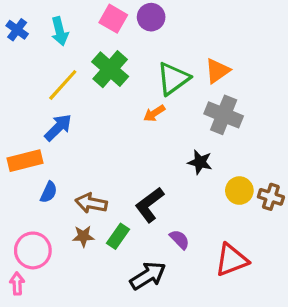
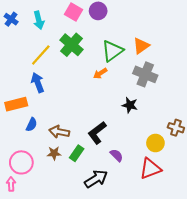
blue arrow: (58, 127) -> (38, 83), turned -66
yellow circle: (239, 191) -> (155, 143), moved

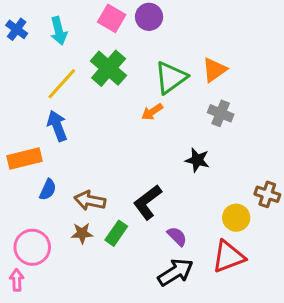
gray cross: (145, 74) -> (221, 113), size x0.7
black arrow: (96, 179) -> (175, 272), moved

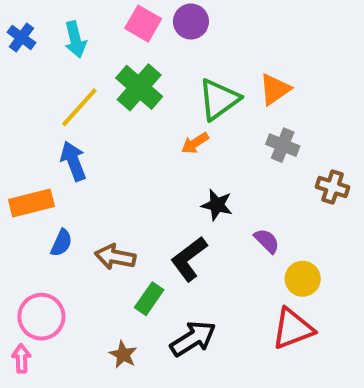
black star: (197, 160) -> (217, 205), moved
brown cross: (267, 194) -> (333, 187), moved
brown star: (82, 233) -> (123, 355), moved, turned 30
purple semicircle: (177, 236) -> (267, 241), moved
black arrow: (175, 272) -> (193, 339), moved

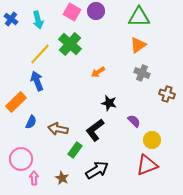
green triangle: (219, 99) -> (139, 17), moved, turned 35
orange rectangle: (31, 203) -> (16, 102), turned -30
pink arrow: (21, 359) -> (34, 178), moved

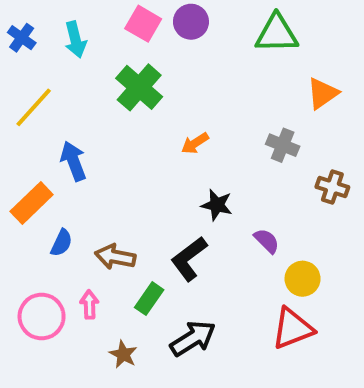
orange triangle: (138, 45) -> (322, 93), moved
yellow line: (40, 54) -> (34, 107), moved
pink arrow: (34, 178) -> (89, 305), moved

